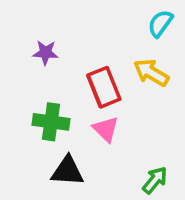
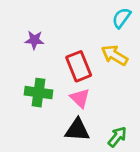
black triangle: (67, 171) -> (77, 130), moved

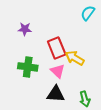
yellow arrow: (115, 55) -> (75, 58), moved
green arrow: (117, 137) -> (85, 99), turned 126

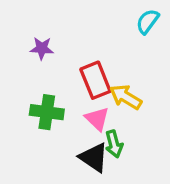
black triangle: (56, 94) -> (94, 157), turned 30
green arrow: (85, 99) -> (114, 144), moved

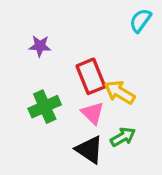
green cross: (47, 112) -> (45, 107), turned -32
green arrow: (114, 144) -> (123, 137), moved, turned -105

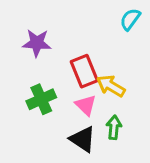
purple star: (40, 46) -> (37, 43), size x1.4
green arrow: (123, 137) -> (114, 127), turned -55

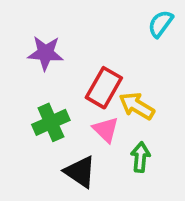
red rectangle: (84, 71) -> (104, 88), turned 52
black triangle: (83, 139) -> (80, 172), moved

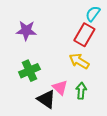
red rectangle: (104, 88) -> (84, 35), moved
pink triangle: (106, 130) -> (60, 88), moved

